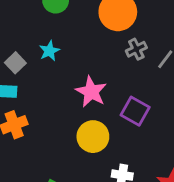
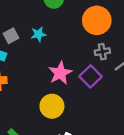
purple square: (135, 111) -> (90, 76), moved

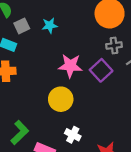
pink star: (60, 73) -> (70, 66), turned 30

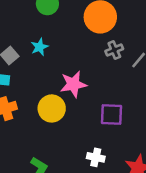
purple square: (101, 70) -> (111, 115), moved, turned -30
yellow circle: (61, 99) -> (52, 108), moved

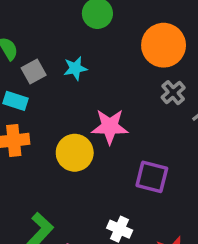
gray cross: (114, 50) -> (173, 93), turned -30

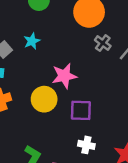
purple square: (152, 177) -> (81, 110), moved

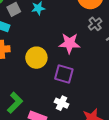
pink star: (64, 76) -> (70, 43), moved

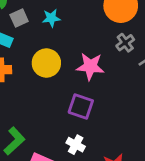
yellow circle: (36, 58) -> (46, 63), moved

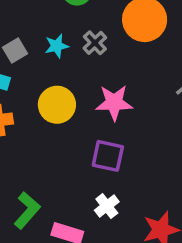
gray cross: (125, 43) -> (95, 43), moved
white cross: (76, 145) -> (107, 206), turned 30

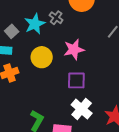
cyan star: (57, 46) -> (35, 24), size x1.5
white cross: (107, 206) -> (82, 109), size x1.5

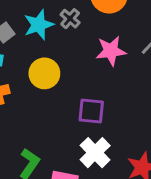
pink star: (74, 49) -> (111, 51), moved

